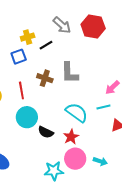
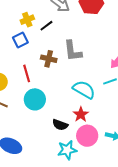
black semicircle: (46, 132) -> (60, 125), moved

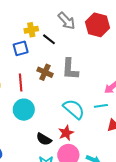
black line: (46, 26) -> (49, 39), turned 64

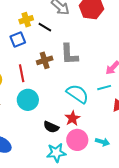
brown cross: (45, 72) -> (45, 60), turned -35

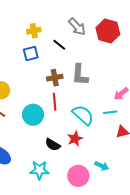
yellow cross: (26, 20) -> (34, 31), moved
red line: (22, 73) -> (55, 102), moved
pink circle: (77, 140) -> (78, 176), moved
cyan star: (56, 153) -> (40, 170), moved

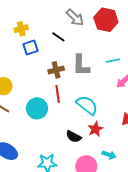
yellow cross: (34, 31) -> (21, 29), moved
cyan line: (110, 112) -> (113, 61), moved
red star: (75, 139) -> (95, 129), moved
black semicircle: (53, 145) -> (74, 137), moved

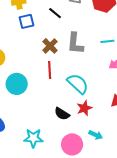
brown cross: (56, 70) -> (50, 46), turned -35
cyan circle: (37, 108) -> (17, 84), moved

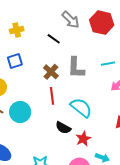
blue square: (26, 21) -> (15, 61), moved
red star: (84, 108) -> (83, 139), moved
black semicircle: (62, 114) -> (63, 128), moved

